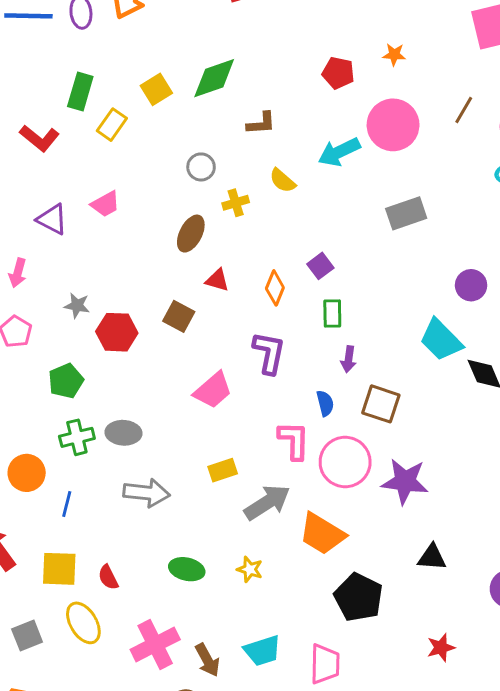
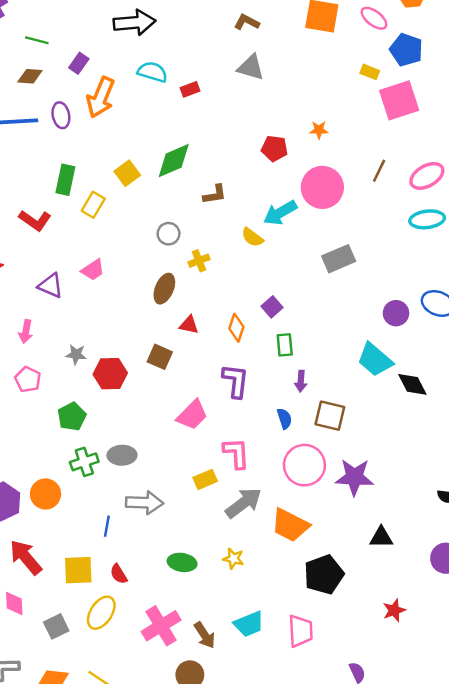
yellow semicircle: (282, 181) -> (252, 237), moved
pink L-shape: (294, 441) -> (236, 453), moved
blue line: (67, 504) -> (107, 526), moved
black pentagon: (358, 597) -> (324, 575), turned 30
yellow ellipse: (83, 623) -> (101, 613), turned 68

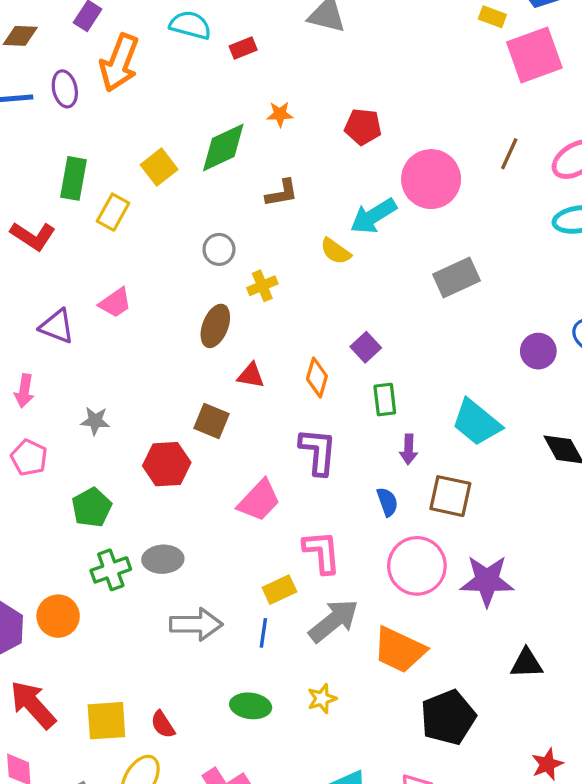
orange star: (319, 130) -> (280, 114), moved
cyan trapezoid: (375, 360) -> (476, 422), moved
red hexagon: (110, 374) -> (167, 464), moved
blue line: (107, 526) -> (263, 633), moved
yellow star: (233, 559) -> (322, 699), turned -30

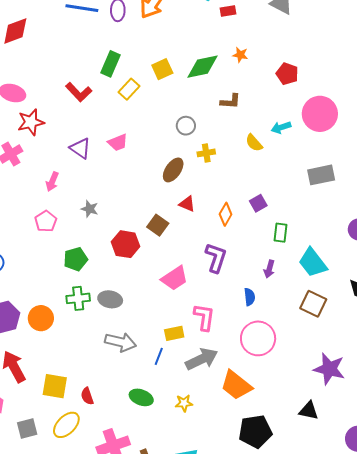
cyan arrow: (373, 216) -> (281, 127), size x0.7
green rectangle: (385, 399) -> (281, 233), moved
brown square: (450, 496) -> (313, 304), moved
purple star: (487, 581) -> (329, 369), moved

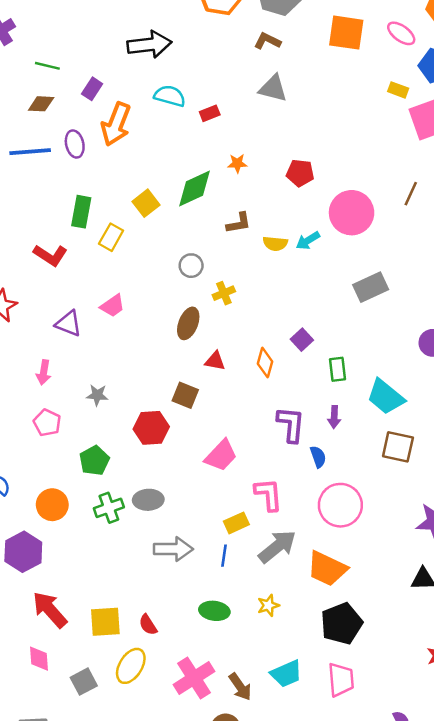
yellow semicircle: (254, 143) -> (275, 244), moved, turned -30
purple L-shape: (216, 258) -> (291, 424), moved
orange circle: (41, 318) -> (52, 505), moved
black pentagon: (255, 431) -> (341, 624), moved

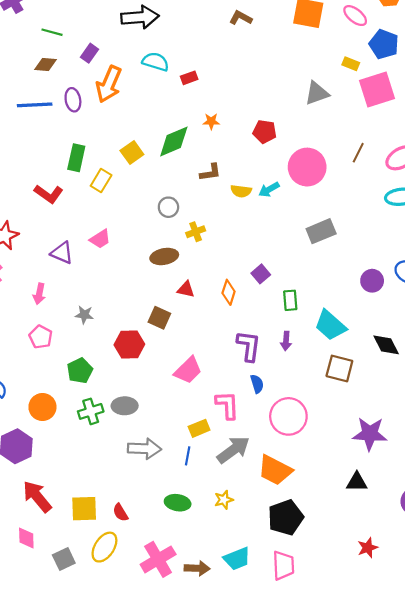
gray triangle: (273, 88) -> (317, 93), moved, turned -36
brown ellipse: (188, 323) -> (164, 256), turned 56
blue semicircle: (318, 457) -> (257, 384), moved
brown arrow: (240, 687) -> (197, 568), turned -55

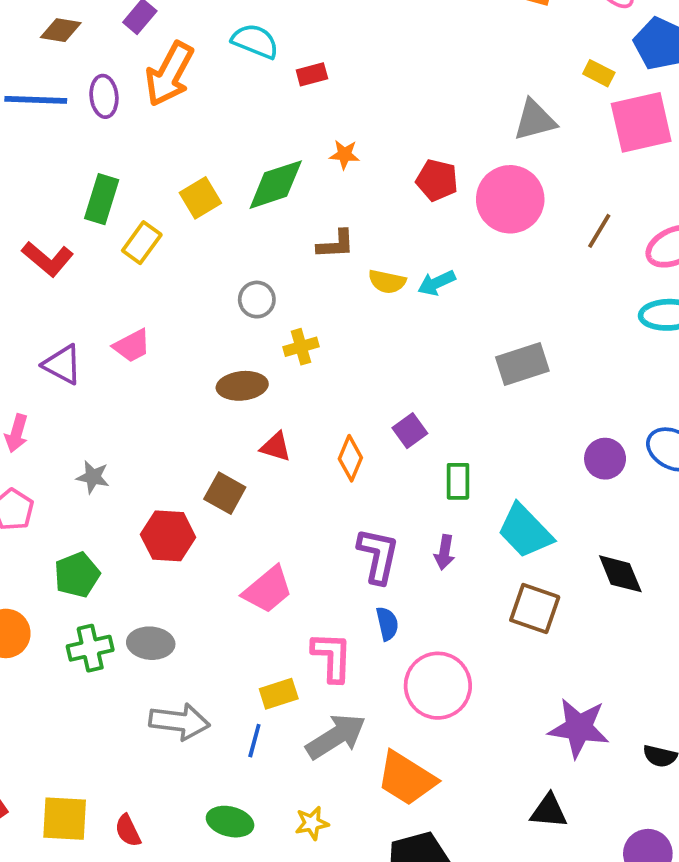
pink circle: (307, 167) -> (510, 199), moved

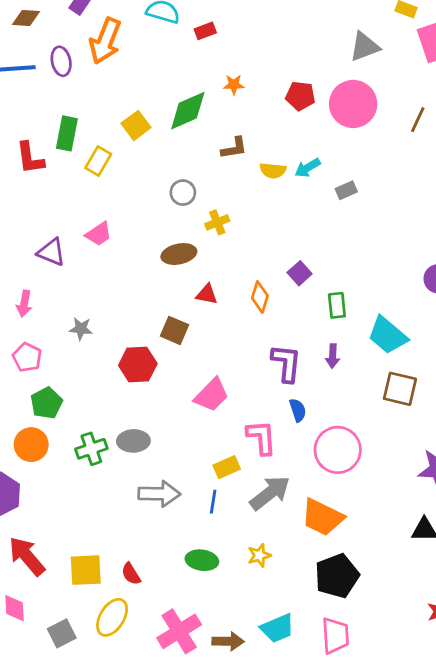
red L-shape: (48, 259) -> (30, 158), moved, turned 48
gray rectangle: (522, 364) -> (346, 190), moved, size x0.6
green pentagon: (77, 575) -> (46, 403), moved

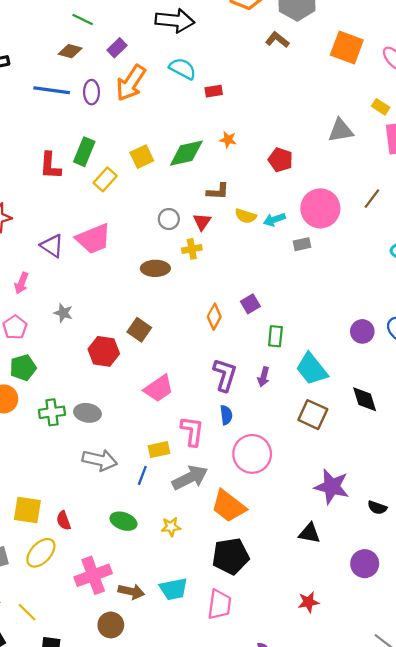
pink circle: (353, 104) -> (320, 208), moved
pink trapezoid: (99, 234) -> (93, 239), size x1.6
red triangle: (207, 294) -> (202, 222), moved, turned 42

